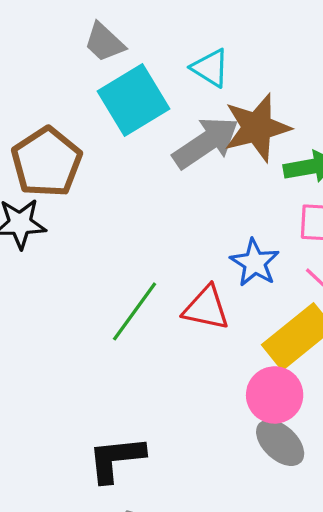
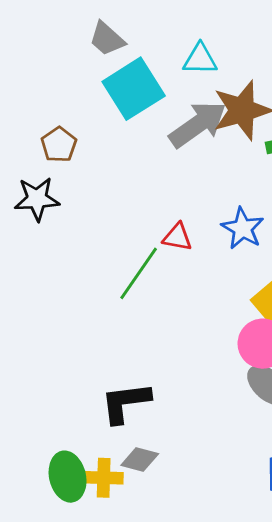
cyan triangle: (210, 68) -> (200, 59), turned -30
brown pentagon: (47, 162) -> (59, 145), size x0.6
red triangle: (206, 308) -> (177, 237), moved, size x0.7

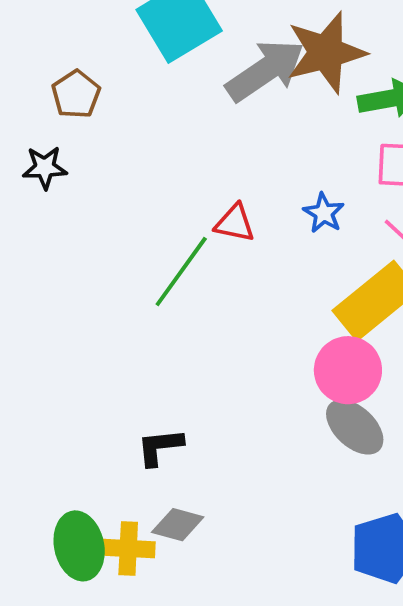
black star: (37, 199) -> (45, 168), size x0.7
blue star: (243, 228) -> (324, 213), size x0.7
black L-shape: (125, 403) -> (160, 447), size x0.7

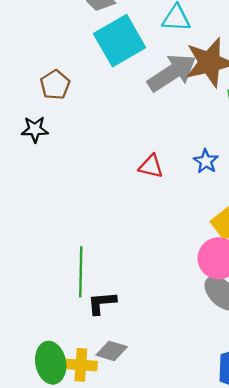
green line: (181, 272) -> (81, 272), moved, turned -36

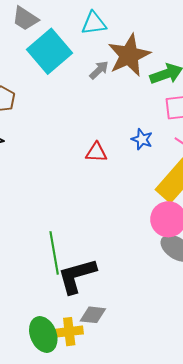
gray arrow: (172, 73) -> (99, 70), size x0.5
black L-shape: (102, 303) -> (77, 276), size x1.6

